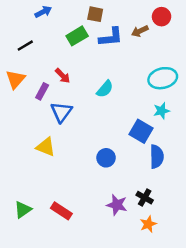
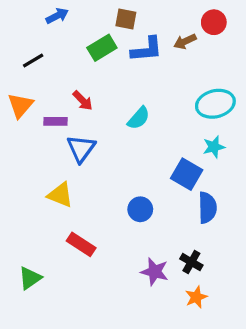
purple rectangle: (42, 91) -> (56, 121), turned 63
red rectangle: (61, 211) -> (81, 244), moved

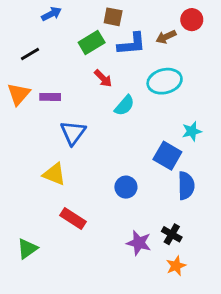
red arrow: (83, 101) -> (103, 78), moved
cyan ellipse: (215, 104) -> (165, 81), moved
purple rectangle: (56, 121) -> (50, 97), moved

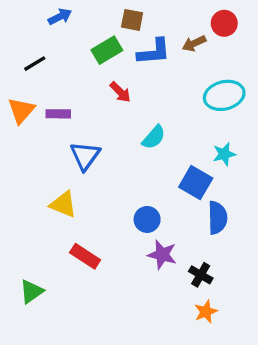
cyan ellipse: (165, 81) -> (224, 95), moved
cyan semicircle: (125, 105) -> (154, 137), moved
purple star: (139, 243) -> (162, 255), moved

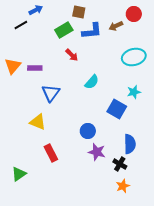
black line: (35, 64) -> (21, 25), moved
blue semicircle: (217, 218) -> (130, 144), moved
red rectangle: (85, 256) -> (51, 153), turned 30

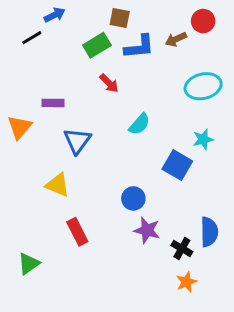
orange triangle: (13, 66) -> (20, 127), moved
blue semicircle: (130, 144) -> (209, 232), moved

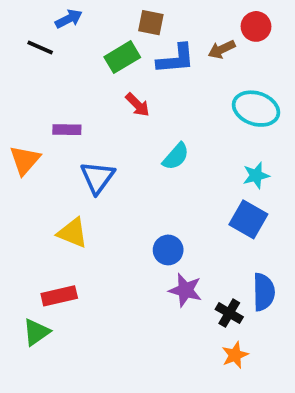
black line: (32, 38) -> (40, 47), turned 55
cyan ellipse: (203, 86) -> (256, 109), turned 32
blue square: (177, 165) -> (248, 219), moved
red rectangle: (77, 232) -> (59, 296), moved, turned -76

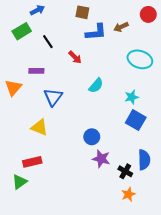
red circle: (256, 26) -> (148, 14), moved
black line: (40, 47) -> (48, 42), moved, turned 32
green rectangle: (122, 57) -> (22, 31), moved
cyan star: (256, 175) -> (132, 97), moved

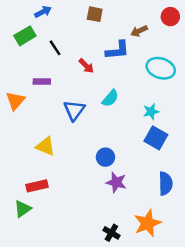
blue L-shape: (96, 32) -> (117, 50), moved
blue triangle: (53, 97) -> (74, 110), moved
black cross: (125, 171) -> (111, 233), moved
orange star: (128, 194) -> (148, 223), size x1.6

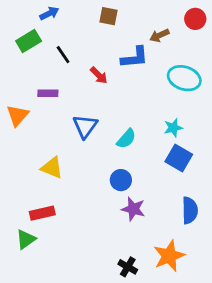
cyan semicircle: (110, 98) -> (126, 139), moved

